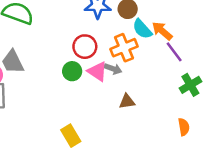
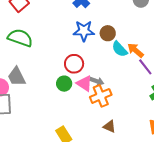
orange cross: (124, 48) -> (101, 96), moved
brown triangle: (127, 101) -> (109, 126), moved, turned 32

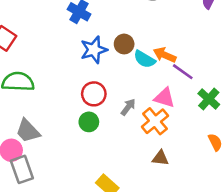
gray arrow: (97, 81) -> (128, 107), turned -56
pink triangle: (84, 83) -> (164, 98), moved
orange cross: (101, 96) -> (155, 121), moved

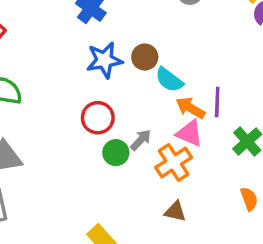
orange arrow: (165, 55) -> (190, 108), moved
purple line: (183, 72) -> (217, 102), turned 50
green circle: (89, 122) -> (116, 153), moved

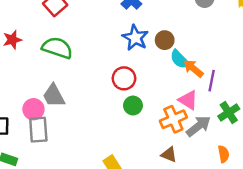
blue star: (104, 60) -> (135, 38), turned 30
orange arrow: (190, 108) -> (193, 68), moved
gray arrow: (141, 140) -> (199, 126), moved, size x1.5

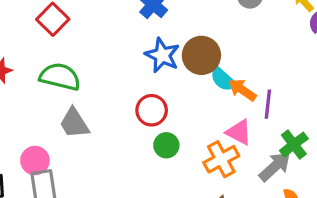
brown circle: (165, 40) -> (201, 55), size x1.5
gray trapezoid: (54, 96) -> (74, 123), moved
gray arrow: (199, 126) -> (275, 167), moved

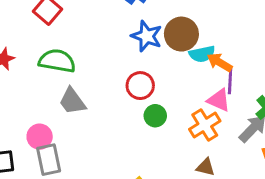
cyan semicircle: (223, 79) -> (202, 54), turned -50
purple line: (268, 104) -> (230, 81), moved

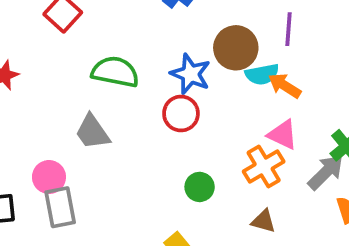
blue star: (147, 36) -> (191, 74), moved
green semicircle: (57, 61) -> (115, 72), moved
purple line: (230, 81) -> (289, 29), moved
green circle: (155, 116) -> (200, 187), moved

